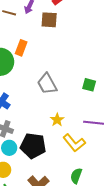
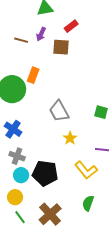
yellow star: (57, 120) -> (70, 138), moved

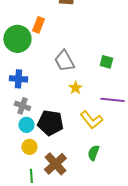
blue cross: (13, 129) -> (18, 79), turned -30
yellow circle: (15, 197) -> (29, 147), moved
green line: (20, 217) -> (31, 176), moved, turned 32

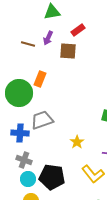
gray trapezoid: (64, 61) -> (42, 120), moved, turned 100

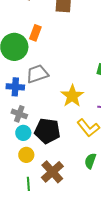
yellow star: (77, 142) -> (72, 96), size x1.6

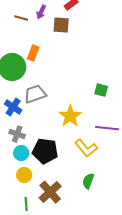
blue cross: (15, 87) -> (13, 107), turned 30

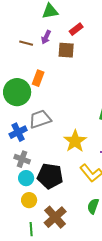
blue cross: (13, 107) -> (18, 132), turned 30

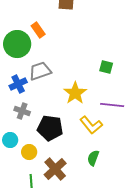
orange rectangle: (38, 78) -> (38, 30), turned -56
cyan circle: (26, 178) -> (10, 140), moved

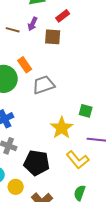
green square: (106, 67) -> (86, 111), moved
gray trapezoid: (40, 71) -> (44, 85), moved

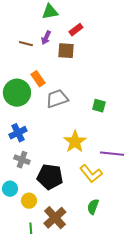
green square: (86, 111) -> (99, 106), moved

